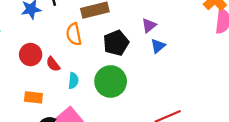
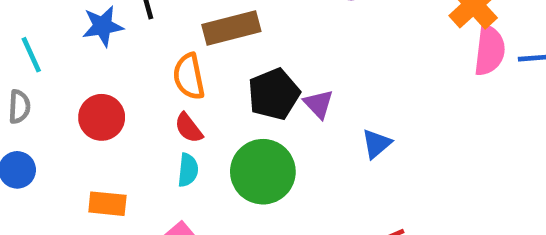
purple triangle: (149, 25) -> (319, 104), moved, turned -35
blue triangle: (158, 46) -> (376, 144), moved
red semicircle: (53, 64) -> (189, 128), moved

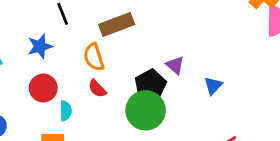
blue star: (103, 26) -> (40, 46), moved
black pentagon: (274, 94) -> (150, 85), moved
cyan semicircle: (188, 170) -> (66, 111), moved

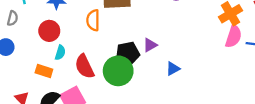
purple triangle: (175, 65) -> (150, 45), turned 32
red semicircle: (97, 89) -> (85, 67), moved, size x1.6

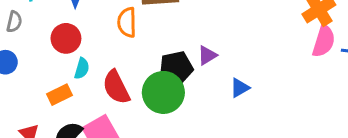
orange rectangle: (44, 71) -> (60, 95), turned -42

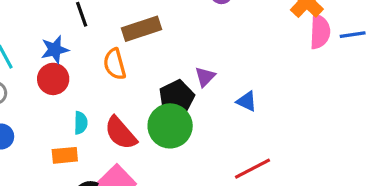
red circle: (66, 38) -> (53, 79), moved
blue triangle: (240, 88) -> (247, 101), turned -50
orange rectangle: (60, 95) -> (65, 155), turned 35

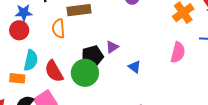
pink semicircle: (320, 32) -> (178, 52), moved
cyan semicircle: (81, 123) -> (31, 60), size x1.5

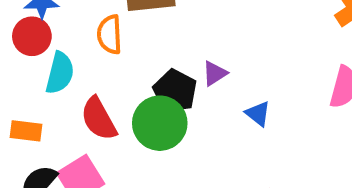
black pentagon: (92, 56) -> (175, 91), turned -30
cyan semicircle: (31, 60) -> (60, 73), moved

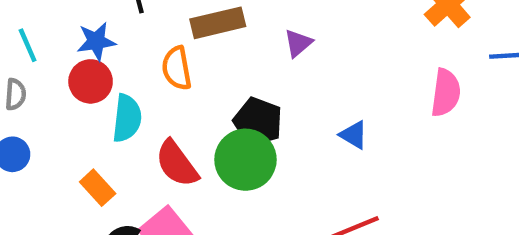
purple triangle: (215, 73) -> (298, 43), moved
orange rectangle: (26, 131) -> (98, 188), turned 48

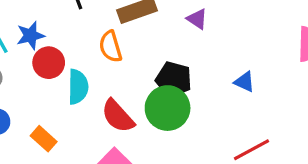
blue star: (96, 41) -> (30, 35), moved
purple triangle: (298, 43) -> (197, 19), turned -40
orange rectangle: (98, 188) -> (44, 139), moved

